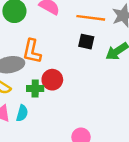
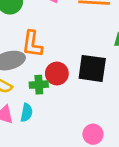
black square: (86, 42) -> (92, 68), moved, size x1.6

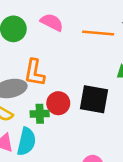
cyan semicircle: (27, 113) -> (26, 142), size x1.5

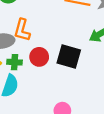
green cross: (40, 114) -> (15, 62), moved

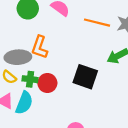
red circle: (39, 57) -> (47, 83), moved

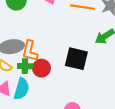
orange L-shape: (40, 47) -> (30, 51), moved

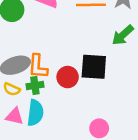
red circle: (41, 68) -> (68, 77), moved

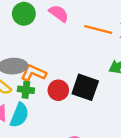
orange L-shape: (38, 67) -> (33, 73), turned 95

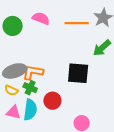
green cross: (26, 90) -> (30, 88), turned 32
red circle: (58, 90) -> (52, 101), moved

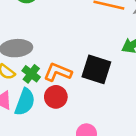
orange L-shape: (33, 72) -> (58, 72), moved

